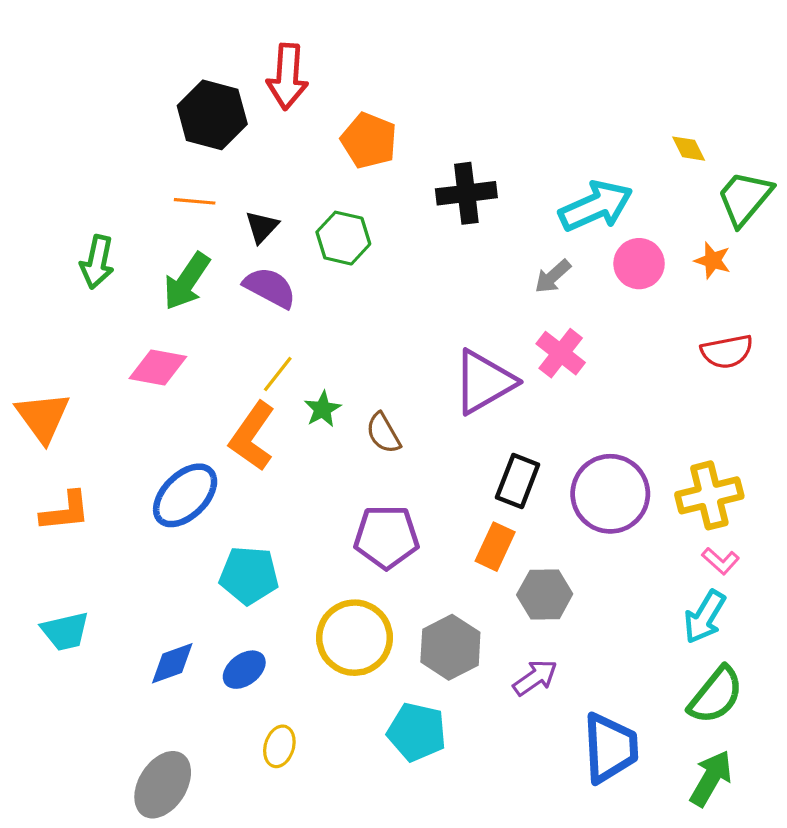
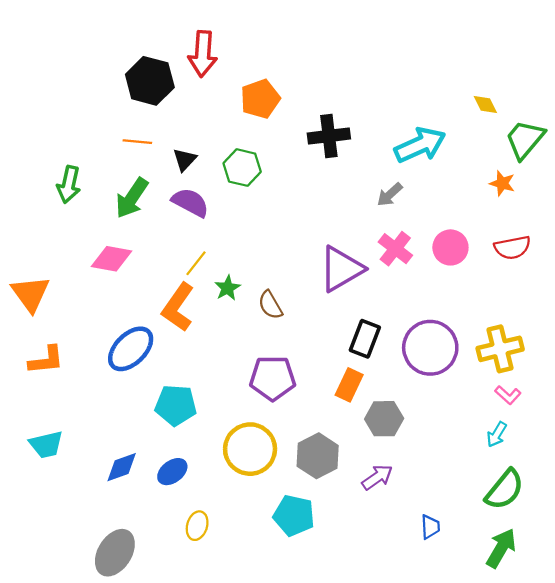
orange pentagon: (369, 141) -> (260, 99), turned 30
pink circle: (639, 264) -> (450, 247), moved
cyan arrow: (705, 617) -> (497, 434), size x0.7
blue trapezoid: (610, 748) -> (430, 527), size x0.5

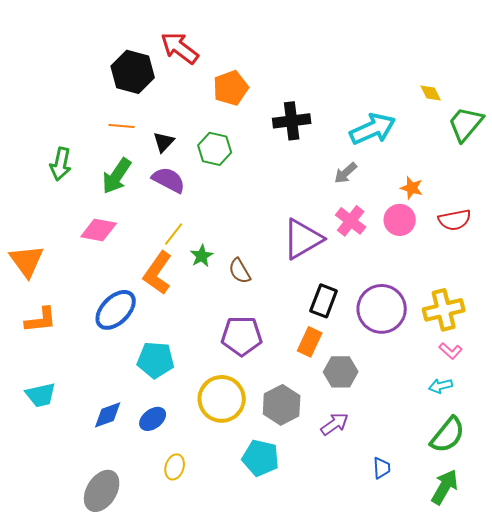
red arrow: (203, 54) -> (180, 48), turned 123
orange star: (502, 183) -> (412, 188), moved
cyan arrow: (497, 434) -> (441, 386), turned 45

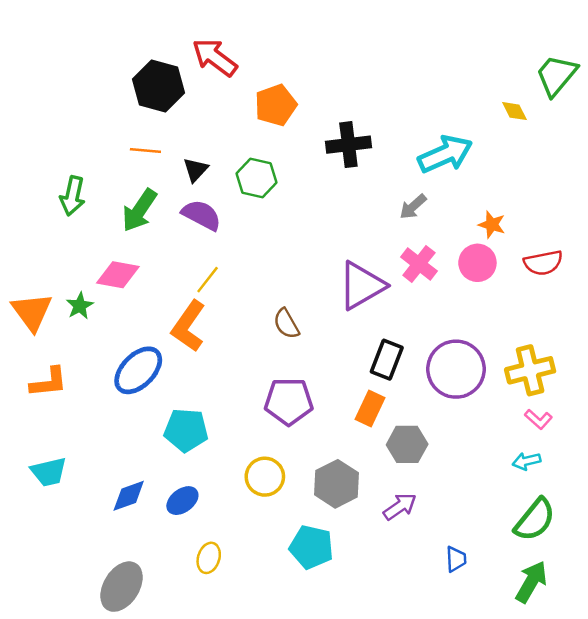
green trapezoid: (466, 124) -> (556, 75), moved
green star: (202, 256) -> (80, 306), moved
yellow circle: (222, 399) -> (265, 477), size x0.7

